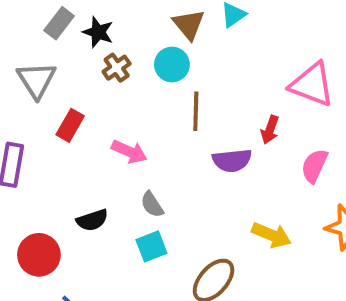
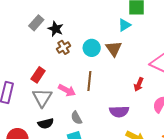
brown triangle: (189, 24) -> (114, 49), moved
gray triangle: (36, 80) -> (42, 98), moved
brown line: (196, 111) -> (89, 81), moved
purple semicircle: (232, 160) -> (119, 111), moved

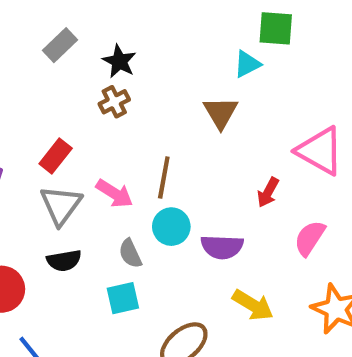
black star: (56, 29) -> (119, 61), moved
cyan circle: (92, 48) -> (171, 227), moved

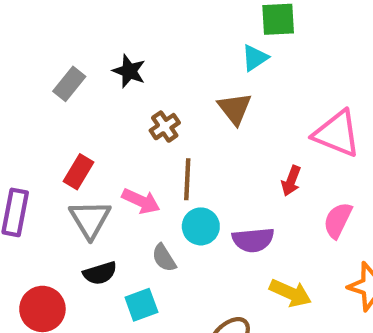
gray rectangle: (60, 45) -> (69, 84), moved
brown cross: (114, 102) -> (165, 127), moved
cyan square: (123, 298) -> (141, 305), moved

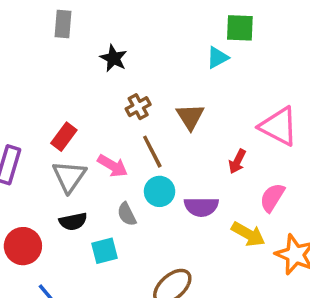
gray rectangle: (69, 84) -> (63, 24), moved, turned -40
brown triangle: (235, 109) -> (190, 117), moved
brown line: (187, 179) -> (152, 152), turned -36
yellow arrow: (290, 293) -> (248, 234), moved

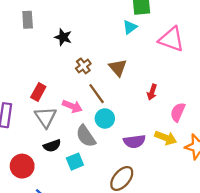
pink triangle: (279, 126) -> (171, 39), moved
purple semicircle: (201, 207) -> (134, 141), moved
gray semicircle: (127, 214) -> (86, 136), size x1.5

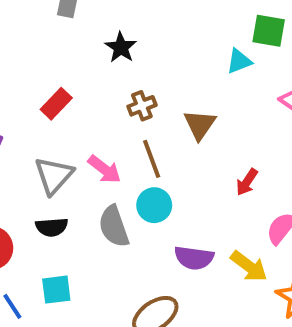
red rectangle: (38, 92) -> (56, 104), moved
cyan square: (75, 162) -> (56, 290), moved

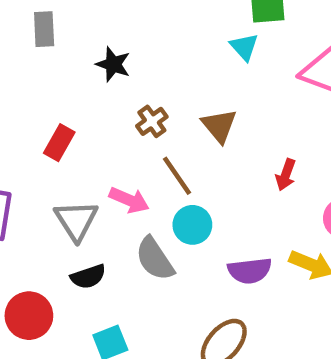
cyan triangle: (239, 61) -> (244, 47), turned -36

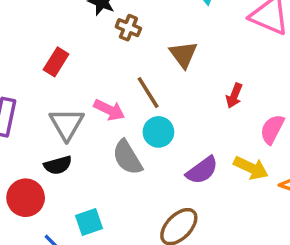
brown cross: (152, 121) -> (128, 28), moved, turned -35
purple semicircle: (250, 271) -> (202, 170), turned -32
black semicircle: (88, 277) -> (58, 165), moved

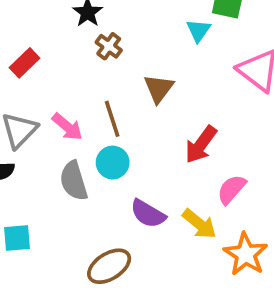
red arrow: (234, 96) -> (201, 145), size x1.5
purple semicircle: (202, 170) -> (148, 214), turned 52

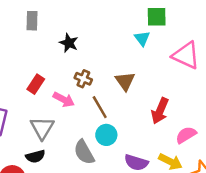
brown cross: (109, 46) -> (83, 79), moved
pink arrow: (67, 127) -> (64, 100), moved
pink semicircle: (231, 189) -> (186, 135), turned 30

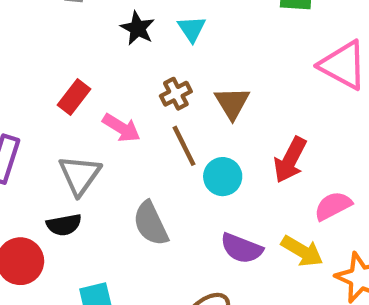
cyan triangle: (142, 38) -> (192, 29), moved
brown cross: (83, 79) -> (176, 94), moved, turned 35
cyan circle: (106, 135) -> (223, 177), moved

